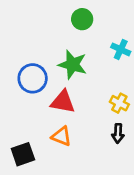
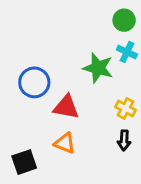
green circle: (82, 19) -> (124, 20), moved
green star: (73, 65) -> (98, 68), moved

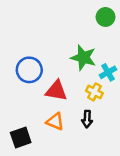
cyan cross: (127, 52) -> (108, 72), moved, turned 35
yellow cross: (126, 108) -> (94, 92), moved
black arrow: (124, 140) -> (87, 119), moved

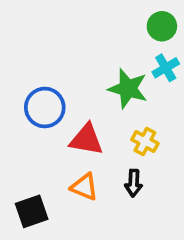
cyan cross: (108, 72) -> (166, 68), moved

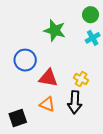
green star: (128, 89) -> (55, 30), moved
black arrow: (134, 183) -> (75, 102), size x1.5

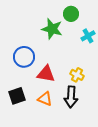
green circle: (91, 15) -> (71, 14), moved
black square: (18, 118) -> (17, 96), moved

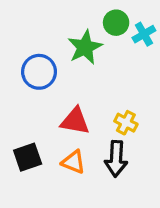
green star: (52, 29) -> (85, 47), turned 30
cyan cross: (88, 36) -> (144, 34), moved
blue circle: (24, 57) -> (39, 72), moved

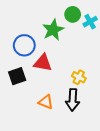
red triangle: (75, 121) -> (43, 63), moved
black square: (28, 157) -> (17, 76), moved

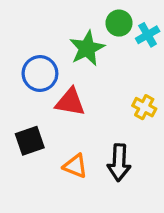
black square: (17, 76) -> (30, 141), moved
yellow cross: (79, 77) -> (144, 107), moved

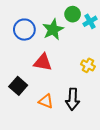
blue circle: (40, 74) -> (24, 30), moved
black square: (30, 141) -> (18, 86), turned -30

